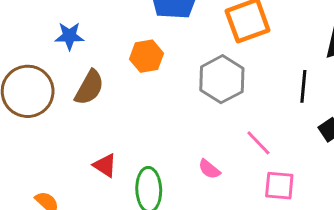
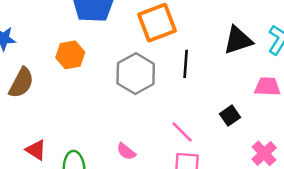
black line: (303, 86) -> (186, 64), moved
pink line: (258, 143) -> (182, 132), moved

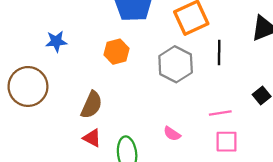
brown semicircle: (21, 83) -> (92, 105), moved
pink line: (182, 132) -> (220, 113), turned -50

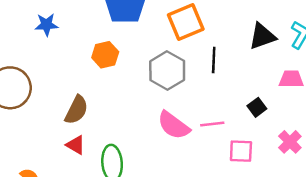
blue star: (56, 41) -> (46, 25), moved
pink semicircle: (172, 134) -> (174, 125), moved, size x1.8
pink square: (227, 142) -> (241, 151), moved

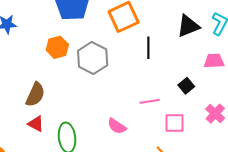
gray hexagon: (167, 71) -> (93, 58), moved
pink semicircle: (174, 125) -> (117, 126), moved, size x0.7

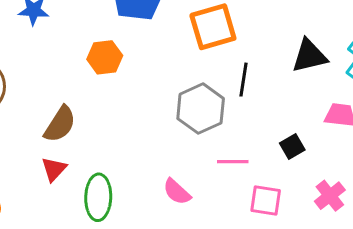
gray hexagon: (93, 58) -> (201, 109), moved
red triangle: (36, 124) -> (54, 169), turned 36

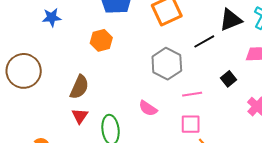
black line: (244, 80) -> (204, 41), moved, turned 60
pink semicircle: (177, 192) -> (148, 108), moved
pink square: (266, 201) -> (191, 124), moved

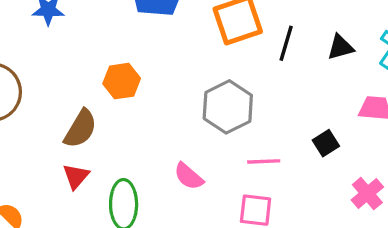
black triangle: (231, 20) -> (340, 47), size x0.7
orange hexagon: (101, 40) -> (122, 81), moved
black line: (204, 41) -> (286, 43), moved, turned -50

